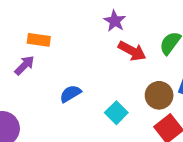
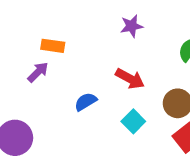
purple star: (115, 21) -> (132, 26), turned 30
red arrow: (132, 51) -> (130, 79), moved

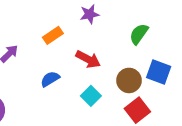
orange rectangle: (53, 46) -> (53, 35), moved, turned -42

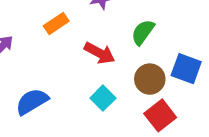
green semicircle: (139, 34) -> (143, 32), moved
blue semicircle: (50, 79) -> (32, 102), moved, size x1.4

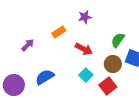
green semicircle: (143, 32) -> (118, 40), moved
red square: (160, 115) -> (108, 86), moved

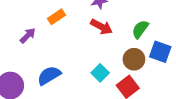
orange rectangle: (59, 32) -> (56, 17), moved
red arrow: (84, 49) -> (101, 27), moved

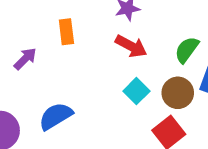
orange rectangle: (56, 17) -> (66, 32), turned -63
cyan square: (100, 73) -> (136, 91), moved

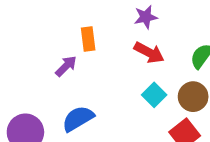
purple arrow: (25, 59) -> (66, 66), moved

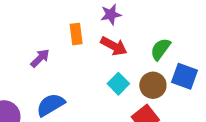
orange rectangle: (88, 39) -> (76, 34), moved

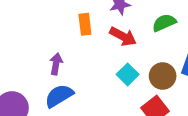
green semicircle: (160, 49) -> (164, 23), moved, turned 30
purple arrow: (40, 58) -> (56, 64), moved, turned -35

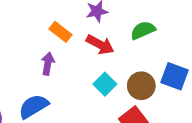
orange rectangle: (85, 24) -> (60, 32), turned -45
purple arrow: (56, 64) -> (48, 64), moved

